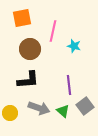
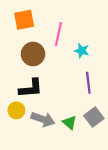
purple line: (69, 85) -> (88, 83), moved
yellow circle: (10, 113) -> (16, 110), moved

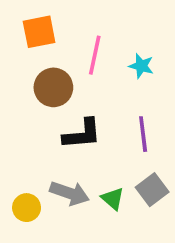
cyan star: (82, 51) -> (141, 66), moved
black L-shape: (31, 88) -> (82, 134), moved
yellow circle: (16, 110) -> (27, 208), moved

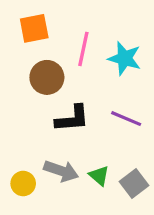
cyan star: (141, 66) -> (125, 58), size x1.5
purple line: (143, 134) -> (126, 119), turned -60
gray square: (152, 190) -> (134, 184), moved

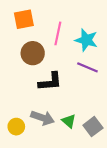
purple line: (126, 119) -> (87, 67), moved

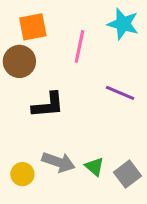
cyan star: (86, 40) -> (123, 24), moved
brown circle: (33, 53) -> (19, 61), moved
black L-shape: (50, 82) -> (48, 105), moved

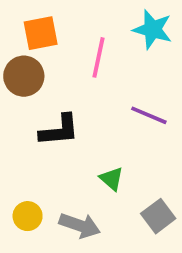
gray arrow: (58, 162) -> (80, 225), moved
green triangle: (95, 167) -> (112, 179), moved

